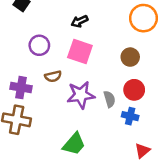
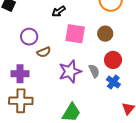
pink square: (80, 51) -> (75, 34), moved
brown semicircle: (53, 76) -> (44, 52), moved
blue cross: (130, 116) -> (113, 82), turned 32

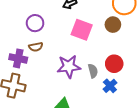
brown circle: (105, 34) -> (113, 25), moved
brown semicircle: (44, 52) -> (36, 47), moved

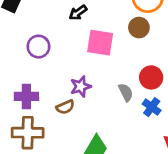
brown semicircle: (36, 47) -> (65, 107), moved
purple star: (69, 66) -> (81, 86), moved, size x0.7

